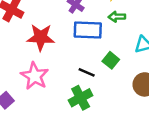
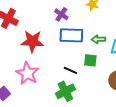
green arrow: (117, 17) -> (98, 39), moved
green square: (111, 60) -> (90, 60), turned -32

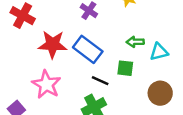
blue rectangle: (71, 35) -> (88, 49), moved, turned 35

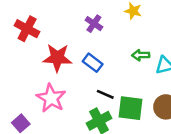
blue rectangle: (88, 49) -> (93, 63), size x0.7
green square: (125, 68) -> (131, 108), moved, size x1.5

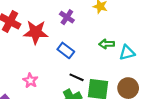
red star: (57, 58) -> (36, 32), moved
pink star: (51, 98) -> (30, 81), size x0.6

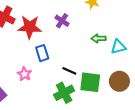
purple cross: (67, 17) -> (62, 21), moved
blue rectangle: (66, 50) -> (42, 53), moved, turned 35

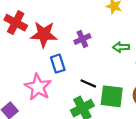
purple cross: (62, 21) -> (82, 39), moved, turned 32
pink star: (24, 74) -> (38, 87), size x1.6

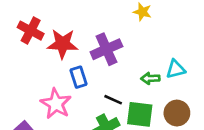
purple cross: (82, 39) -> (106, 49), size x1.6
green arrow: (121, 47) -> (150, 78), moved

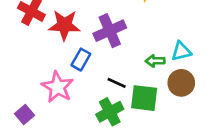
blue rectangle: (78, 77) -> (81, 60), turned 48
brown circle: (177, 113) -> (181, 83), moved

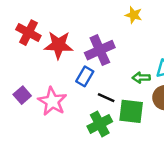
blue rectangle: (81, 60) -> (85, 76), moved
purple square: (25, 115) -> (22, 95), moved

